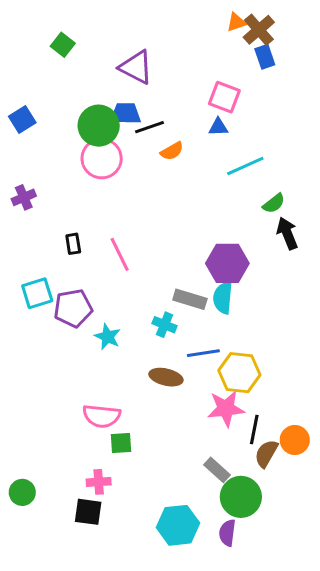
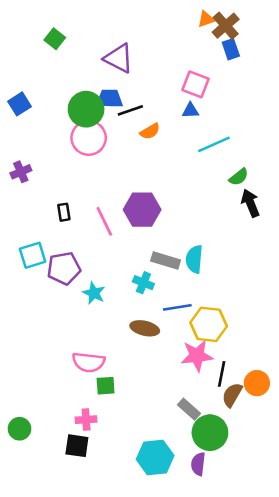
purple hexagon: (227, 263) -> (142, 210), moved

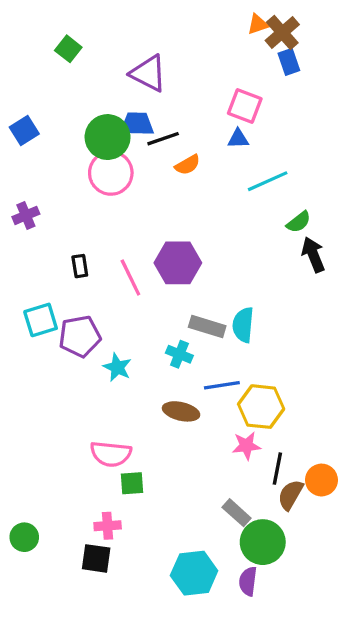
pink star: (197, 356) -> (246, 446), size x0.7

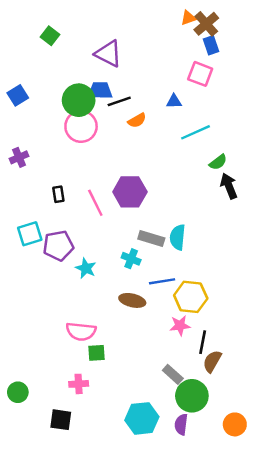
pink square: (245, 106) -> (200, 74), moved
orange circle: (321, 480) -> (235, 424), moved
black square: (96, 558) -> (61, 420), moved

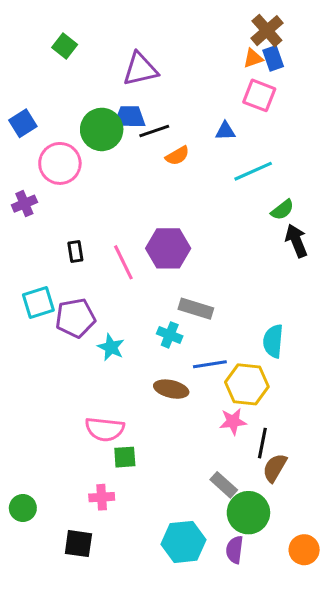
orange triangle: (188, 18) -> (253, 58), moved
purple triangle: (108, 54) -> (140, 69), turned -40
pink circle: (81, 126) -> (60, 163), moved
cyan semicircle: (178, 237) -> (273, 341), moved

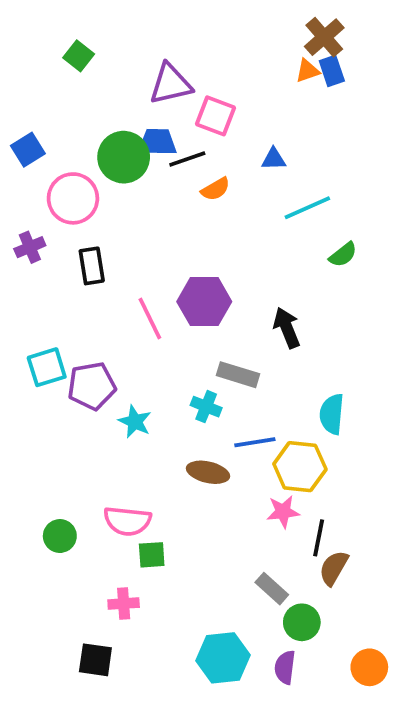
pink square: (259, 95) -> (216, 116), moved
black arrow: (296, 241) -> (287, 328), moved
black rectangle: (75, 252) -> (92, 266), moved, size x1.4
green circle: (23, 508) -> (60, 536), moved
green circle: (248, 513) -> (302, 622), size x0.7

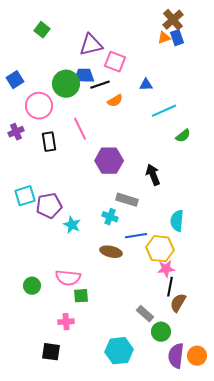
pink line: (150, 318) -> (80, 129), moved
pink star: (283, 512) -> (166, 269), moved
purple semicircle: (285, 667) -> (176, 356), moved, size x1.4

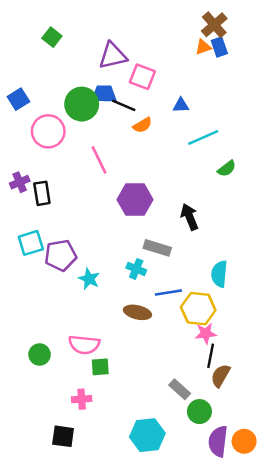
black line: (100, 85) -> (124, 105), turned 42
purple cross: (16, 132) -> (20, 182), moved
black rectangle: (49, 142) -> (42, 193), moved

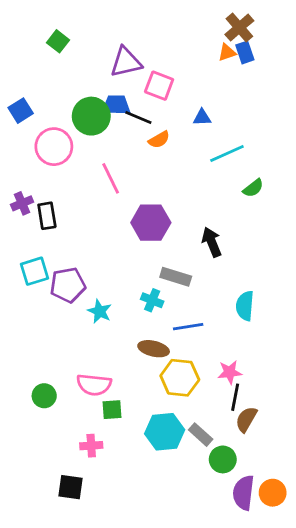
yellow hexagon: (198, 309) -> (180, 378), moved
cyan hexagon: (147, 435) -> (165, 432), moved

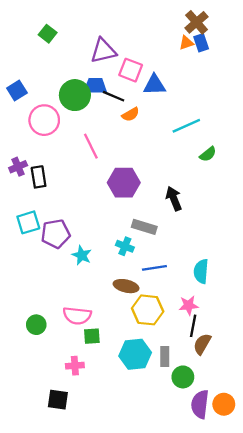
blue triangle: (202, 118) -> (154, 85), moved, size x1.5
cyan semicircle: (245, 306) -> (201, 271), moved
gray rectangle: (201, 435) -> (165, 357), turned 48

